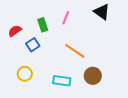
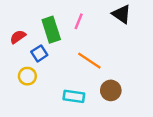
green rectangle: (43, 25) -> (51, 30), size x1.5
yellow circle: (25, 74) -> (27, 76), moved

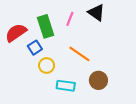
black triangle: (122, 14) -> (96, 13), moved
red semicircle: (18, 37) -> (16, 33), size x1.5
yellow circle: (27, 76) -> (47, 66), moved

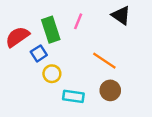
black triangle: (96, 13) -> (121, 15), moved
orange line: (79, 54) -> (104, 61), moved

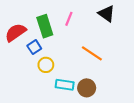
brown circle: (110, 90) -> (87, 88), moved

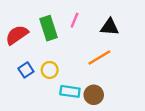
black triangle: (107, 14) -> (110, 27), moved, turned -30
blue square: (34, 47) -> (26, 70), moved
orange line: (92, 53) -> (99, 58), turned -65

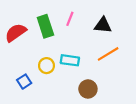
orange line: (99, 58) -> (108, 54), moved
blue square: (26, 70) -> (24, 82), moved
cyan rectangle: (70, 91) -> (70, 60), moved

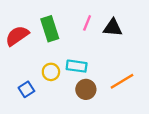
pink line: (70, 19) -> (87, 23), moved
orange line: (108, 54) -> (122, 81), moved
brown circle: (88, 89) -> (86, 89), moved

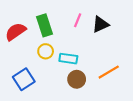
black triangle: (113, 28) -> (100, 24), turned -30
yellow circle: (51, 72) -> (46, 51), moved
blue square: (26, 89) -> (24, 79), size x1.5

